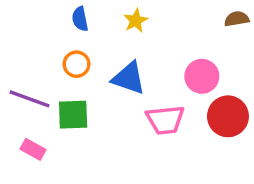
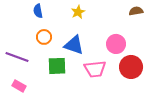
blue semicircle: (80, 19) -> (38, 11), moved
green square: (73, 115) -> (57, 66), moved

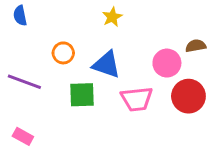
blue semicircle: (38, 11) -> (20, 16), moved
brown semicircle: (136, 11) -> (196, 46), moved
pink rectangle: (19, 86) -> (23, 136), moved

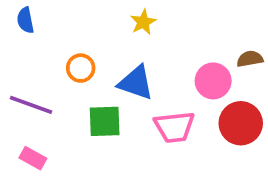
pink rectangle: (23, 136) -> (33, 158), moved

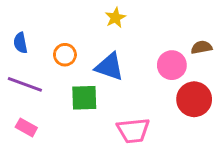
blue semicircle: (25, 20) -> (20, 43), moved
pink trapezoid: (174, 127) -> (133, 130), moved

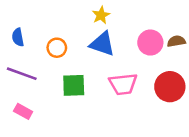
pink circle: (172, 65) -> (150, 43), moved
blue triangle: (109, 67) -> (102, 44), moved
pink trapezoid: (133, 130) -> (123, 84), moved

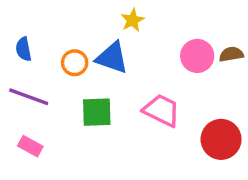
blue triangle: (102, 44) -> (112, 58), moved
pink trapezoid: (123, 84) -> (161, 110), turned -148
red circle: (170, 87) -> (221, 139), moved

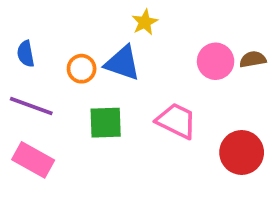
pink rectangle: (30, 146) -> (33, 160), size x1.5

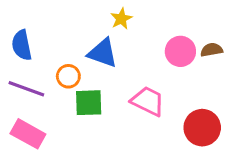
blue semicircle: (26, 54) -> (22, 45), size x1.4
orange circle: (82, 69) -> (68, 76), moved

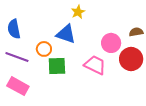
pink circle: (180, 51) -> (111, 43), moved
red circle: (202, 128) -> (131, 59), moved

